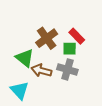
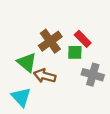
gray cross: (67, 69) -> (93, 75), moved

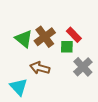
green triangle: (27, 62) -> (24, 39), moved
gray cross: (93, 75) -> (83, 67), turned 30

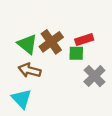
red rectangle: (74, 35) -> (84, 40), turned -63
brown arrow: (40, 68) -> (30, 70), moved

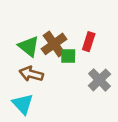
red rectangle: (84, 40) -> (89, 42), turned -54
green square: (76, 53) -> (68, 56), moved

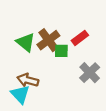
red rectangle: (89, 42) -> (80, 38), turned 35
brown arrow: (31, 74) -> (28, 80), moved

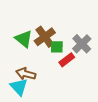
red rectangle: (80, 38) -> (67, 60), moved
gray cross: (90, 73) -> (82, 44), moved

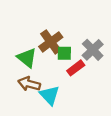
green triangle: (24, 39) -> (27, 58), moved
cyan triangle: (19, 87) -> (50, 95), moved

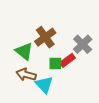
green square: (64, 53) -> (55, 63), moved

